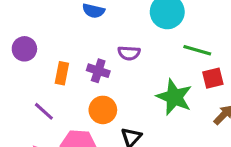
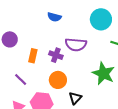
purple semicircle: (129, 53) -> (76, 45), size x1.5

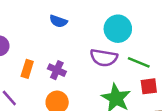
purple semicircle: (76, 45) -> (104, 58), moved

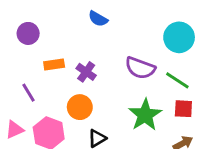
cyan circle: (118, 29) -> (179, 37), moved
orange rectangle: (27, 69) -> (54, 65), turned 54

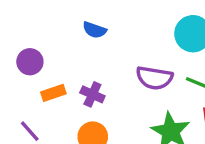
purple circle: (28, 33) -> (30, 62), moved

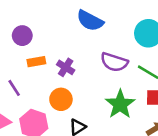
blue semicircle: (94, 30) -> (90, 21), moved, size x1.5

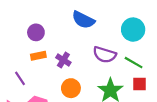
purple circle: (22, 36) -> (36, 32), moved
orange circle: (61, 99) -> (71, 88), moved

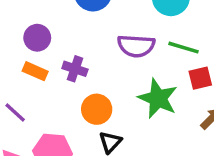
purple circle: (36, 32) -> (37, 38), moved
orange rectangle: (38, 56) -> (35, 71), turned 48

